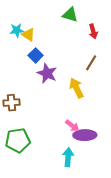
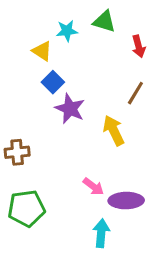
cyan star: (17, 30) -> (67, 31), moved
pink arrow: (72, 126) -> (93, 187), moved

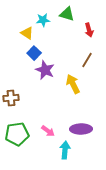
pink arrow: (93, 187) -> (48, 131), moved

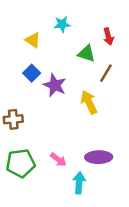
green triangle: (67, 14) -> (86, 54), moved
cyan star: (43, 20) -> (62, 24), moved
blue square: (34, 53) -> (32, 73), moved

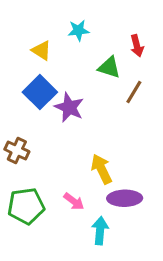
blue square: (32, 73) -> (40, 92), size x1.5
yellow arrow: (89, 102) -> (102, 169), moved
brown cross: (13, 119) -> (17, 151), turned 30

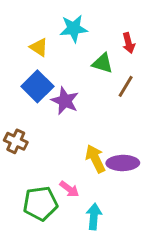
cyan star: (78, 30) -> (74, 29), size x1.4
purple ellipse: (125, 198) -> (123, 163), moved
green pentagon: (26, 206) -> (40, 203), moved

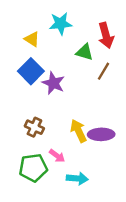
red arrow: (129, 43) -> (106, 35), size x1.5
brown cross: (16, 141) -> (34, 127), moved
cyan arrow: (94, 216) -> (77, 178), turned 90

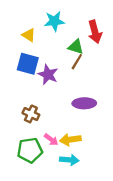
blue square: (31, 71) -> (28, 64), turned -30
brown line: (104, 71) -> (77, 62), moved
yellow arrow: (78, 131) -> (70, 140), moved, turned -72
purple ellipse: (101, 134) -> (84, 103), moved

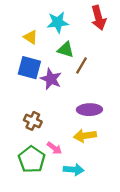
red arrow: (95, 32) -> (99, 18), moved
green triangle: (76, 47) -> (66, 50), moved
yellow arrow: (70, 140) -> (85, 136), moved
green pentagon: (30, 150) -> (32, 159), turned -30

